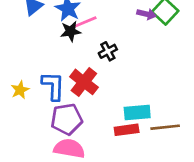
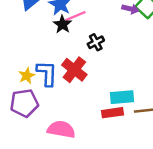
black star: (71, 31) -> (62, 24), turned -30
yellow star: (20, 90) -> (27, 76), moved
purple pentagon: (67, 119) -> (24, 103), moved

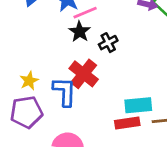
black star: (62, 24) -> (80, 32), moved
blue L-shape: (47, 73) -> (65, 92), moved

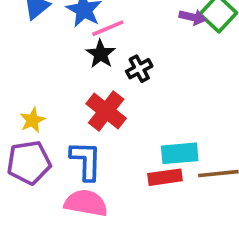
blue L-shape: (65, 92) -> (86, 161), moved

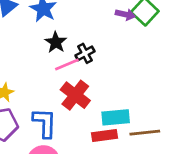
pink line: (108, 28) -> (67, 65), moved
red cross: (106, 111) -> (75, 95), moved

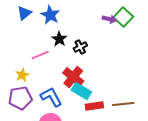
pink line: (67, 65) -> (40, 55), moved
cyan rectangle: (116, 117) -> (81, 91), moved, turned 36
blue L-shape: (45, 123) -> (51, 97), turned -30

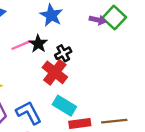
blue star: (50, 15) -> (51, 15), moved
pink line: (40, 55) -> (22, 45), moved
red cross: (73, 77) -> (55, 72), moved

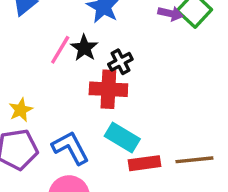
pink line: (22, 45) -> (60, 50), turned -36
red cross: (55, 72) -> (108, 89), turned -35

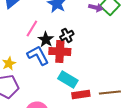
black star: (84, 48) -> (46, 39), moved
blue L-shape: (71, 148) -> (38, 55), moved

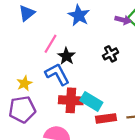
black cross: (67, 35) -> (111, 54), moved
red cross: (60, 51) -> (71, 100), moved

